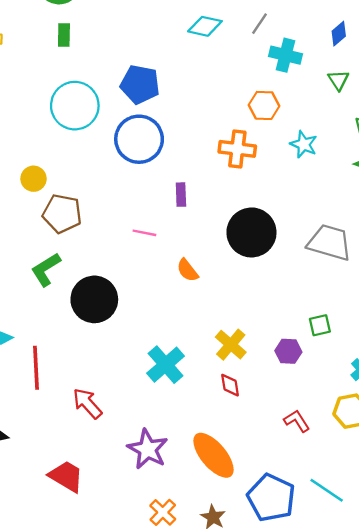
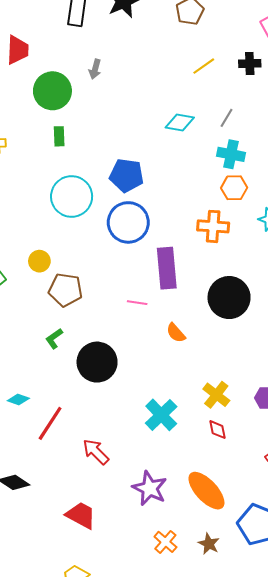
cyan cross: (285, 55) -> (231, 154), moved
purple rectangle: (181, 195) -> (167, 268), size x2.0
green L-shape: (46, 269) -> (54, 339), size x0.7
red line: (36, 368) -> (50, 423), turned 39

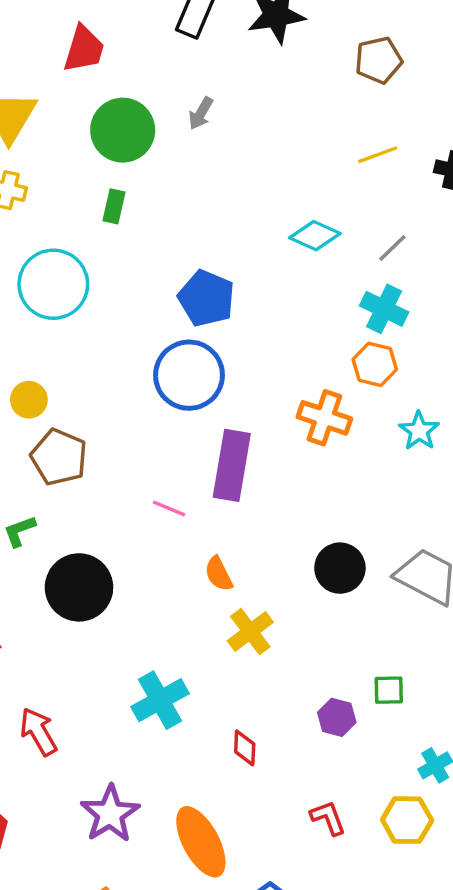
cyan circle: (72, 196) -> (53, 284), moved
black circle: (229, 298) -> (340, 568), moved, size x0.7
yellow cross: (216, 395) -> (250, 632), moved

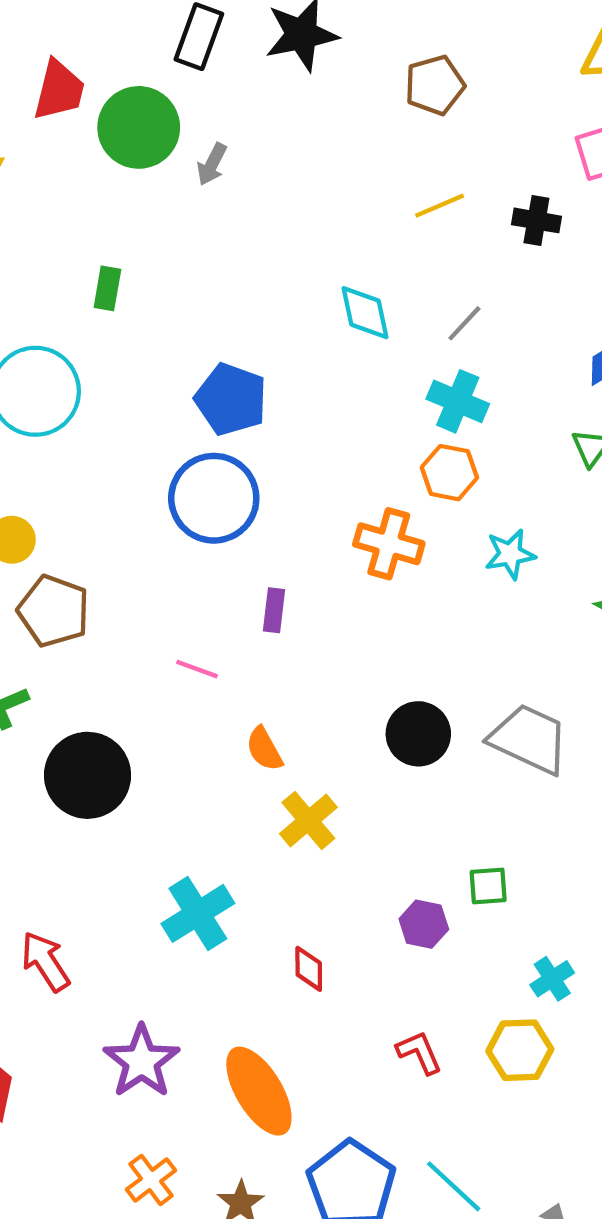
green circle: (123, 130) -> (139, 127), moved
cyan diamond: (315, 236) -> (365, 313), turned 57
cyan star: (419, 431) -> (510, 554), turned 30
purple rectangle: (232, 465) -> (274, 610), size x0.5

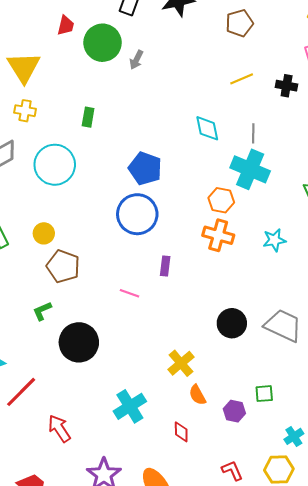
red trapezoid: (59, 90) -> (66, 25), size x0.7
gray line: (464, 323) -> (253, 133), turned -42
cyan cross: (458, 401) -> (250, 169), size x1.4
orange hexagon: (449, 473) -> (221, 200), moved
orange semicircle: (264, 749) -> (197, 395), moved

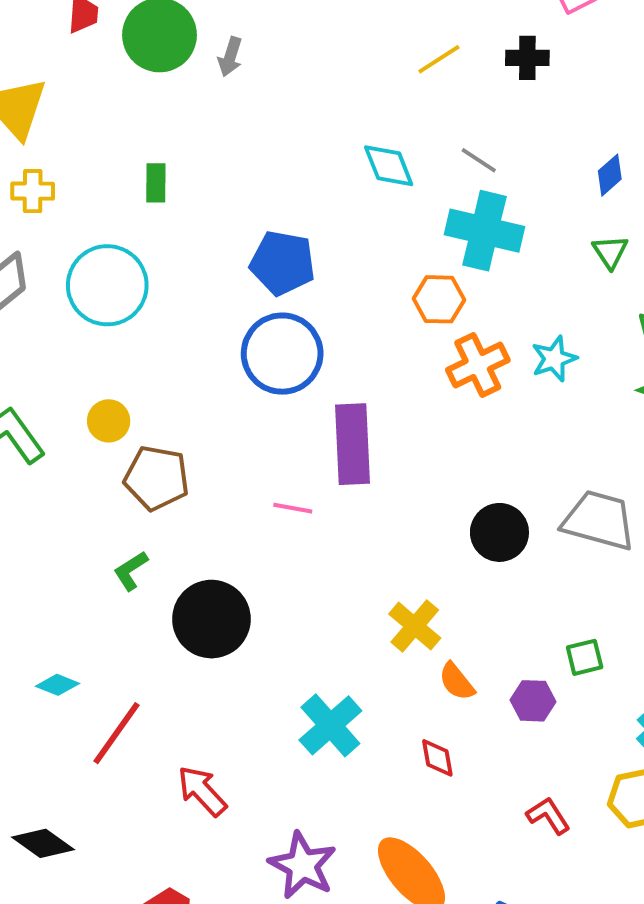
gray line: (253, 133) -> (479, 160), turned -48
orange cross: (218, 235) -> (478, 365), moved, turned -32
purple rectangle: (165, 266) -> (353, 444), size x2.0

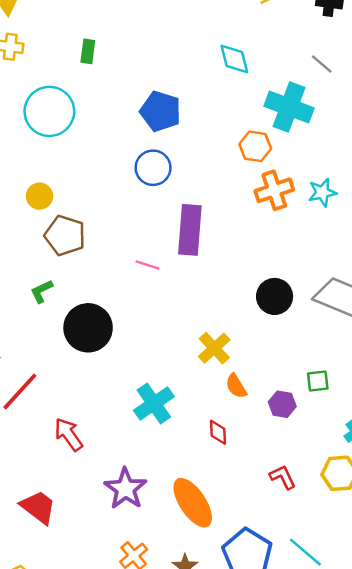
gray line: (479, 160) -> (322, 64), moved
blue circle: (282, 354) -> (153, 168), size x0.7

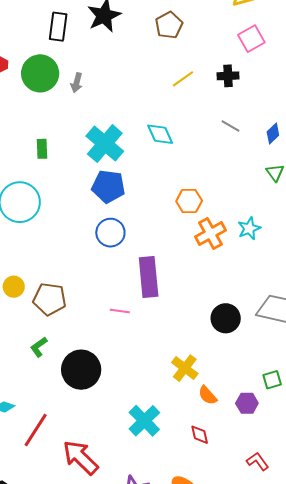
cyan cross: (289, 107) -> (105, 144), moved, turned 30
yellow circle: (40, 196) -> (14, 287), moved
red arrow: (69, 434) -> (81, 457), size x1.4

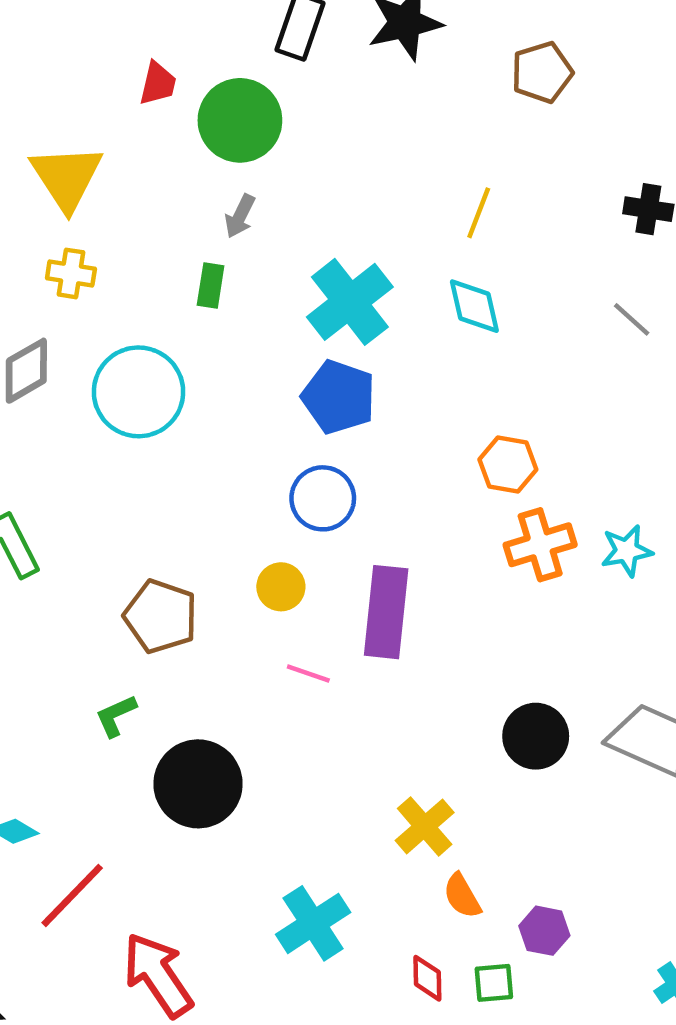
yellow line: (183, 79) -> (479, 213), moved, turned -45
gray arrow: (77, 83) -> (240, 216), moved
yellow circle: (14, 287) -> (281, 587), moved
green square: (272, 380) -> (494, 983), moved

